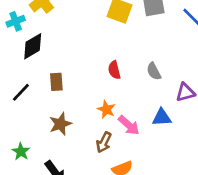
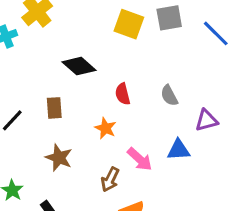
black diamond: (33, 46) -> (79, 66), moved, turned 72
orange star: (106, 109) -> (105, 128), moved
brown star: (60, 124) -> (59, 158), turned -30

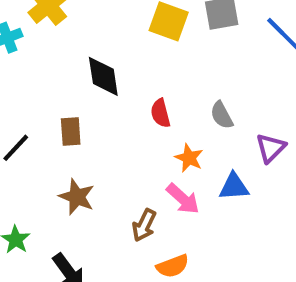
black diamond: (79, 66) -> (103, 76), turned 40
purple triangle: (206, 120) -> (271, 148), turned -30
orange star: (105, 128) -> (189, 158), moved

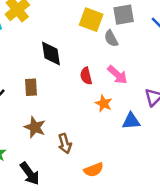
gray semicircle: (222, 115) -> (111, 38), moved
pink arrow: (183, 199) -> (117, 75), moved
brown arrow: (144, 225) -> (65, 144), moved, turned -42

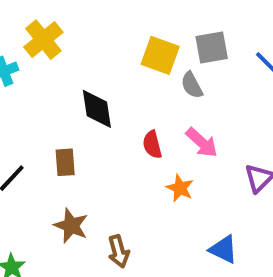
blue triangle: (131, 121) -> (223, 249), moved, turned 30

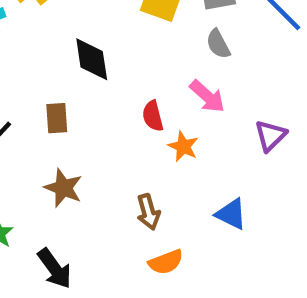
gray semicircle: (192, 85) -> (218, 44), moved
red semicircle: (152, 144) -> (153, 116), moved
brown arrow: (119, 251) -> (148, 212), moved

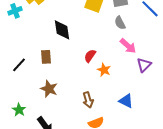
pink arrow: (207, 96) -> (128, 46), moved
red semicircle: (153, 116) -> (90, 56), turned 48

